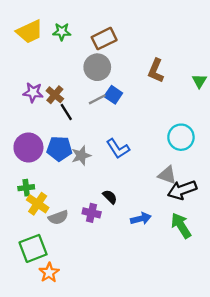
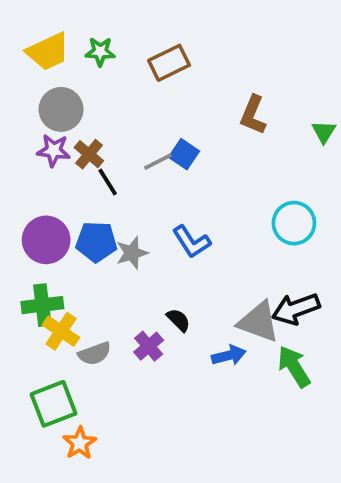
gray circle: (97, 67) -> (61, 109), moved
gray triangle: (167, 175) -> (259, 322), moved, size x1.4
green cross: (26, 188) -> (42, 305), size x1.5
purple cross: (92, 213) -> (149, 346), turned 36

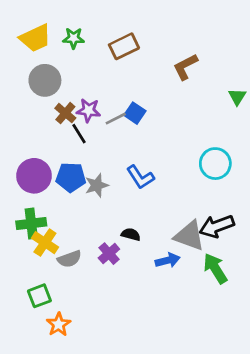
brown L-shape: (253, 115) -> (185, 67), moved, turned 40
purple star: (54, 150) -> (89, 110), moved
black semicircle: (178, 320) -> (131, 234), turned -30
green square: (54, 404) -> (39, 296), size x0.7

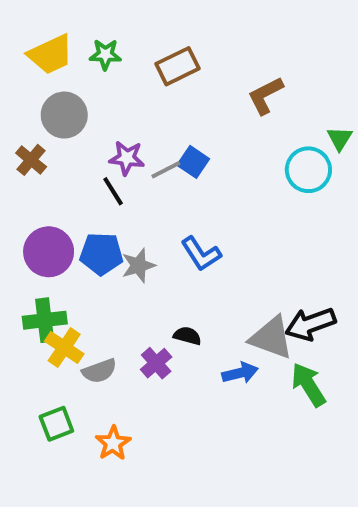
brown cross: (65, 113) -> (31, 160), moved
cyan circle: (215, 164) -> (308, 170), moved
orange star: (59, 324) -> (113, 443), moved

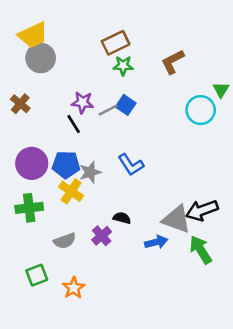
green star: (105, 54) -> (123, 66), moved
gray circle: (64, 115) -> (41, 58), moved
yellow cross: (64, 348) -> (71, 191), moved

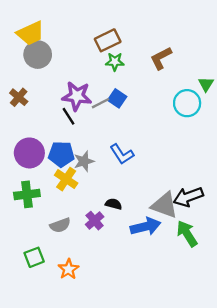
purple star: (83, 102) -> (77, 96), size x1.4
blue arrow: (156, 242) -> (146, 226), size x1.4

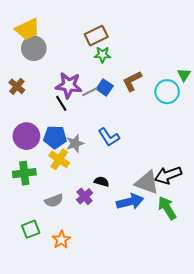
brown L-shape: (161, 58) -> (132, 81), moved

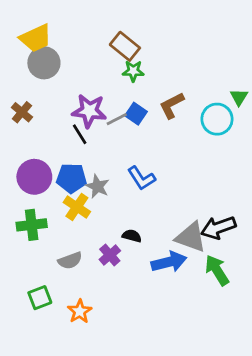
brown rectangle: (96, 36) -> (125, 46), turned 65
gray star: (75, 143) -> (98, 186), turned -30

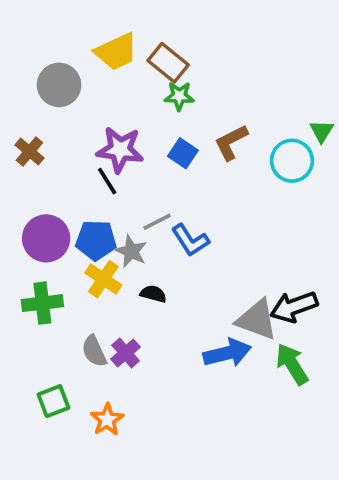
yellow trapezoid: (36, 38) -> (116, 52), moved
gray line: (117, 119) -> (157, 222), moved
black semicircle: (132, 236) -> (153, 294), moved
purple cross: (110, 255) -> (126, 353), moved
gray semicircle: (70, 261) -> (94, 351), turned 85

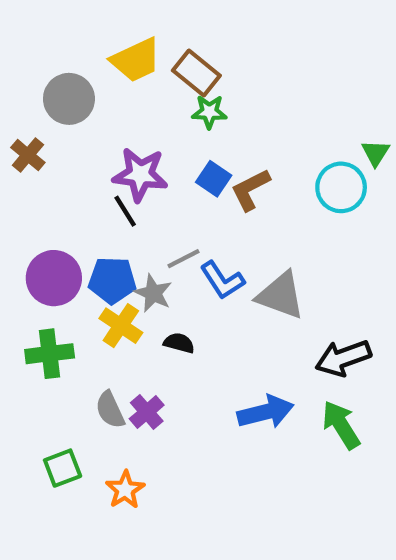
brown L-shape: (231, 142) -> (250, 190), moved
brown cross: (29, 151) -> (28, 155), moved
gray triangle: (257, 320) -> (281, 295), moved

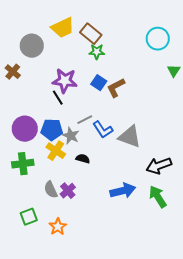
cyan circle: (341, 187) -> (158, 39), moved

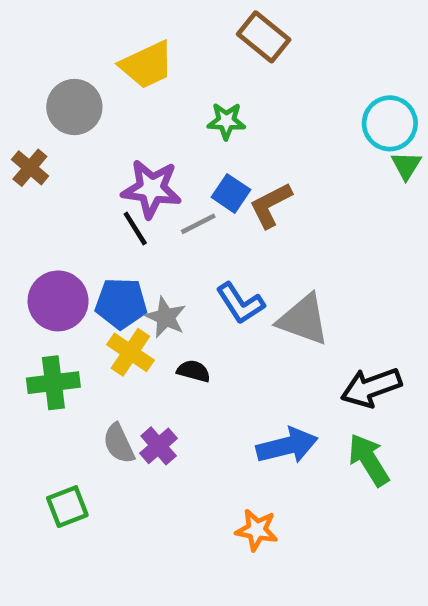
brown rectangle: (91, 34) -> (264, 37), moved
cyan circle: (158, 39) -> (390, 123), moved
gray line: (85, 120) -> (198, 224), moved
orange star: (58, 227) -> (257, 530), moved, turned -30

